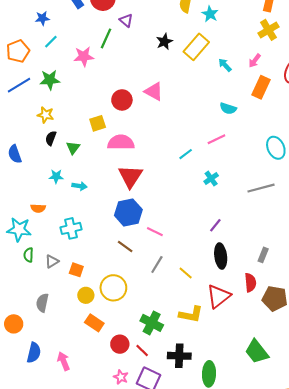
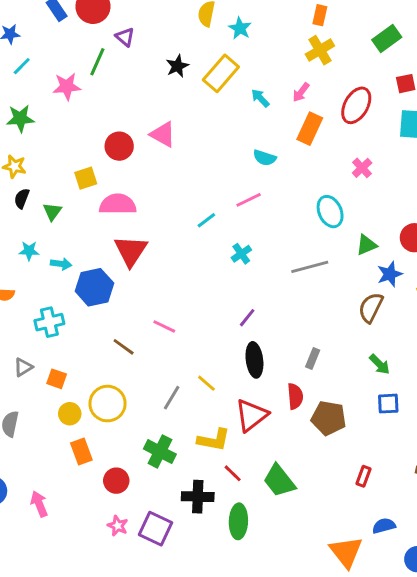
blue hexagon: (128, 212) -> (94, 287), moved
gray line: (157, 265) -> (172, 398), moved
orange rectangle: (94, 323) -> (81, 452), turned 36
red line: (142, 350) -> (233, 473), moved
green trapezoid: (257, 352) -> (279, 481), moved

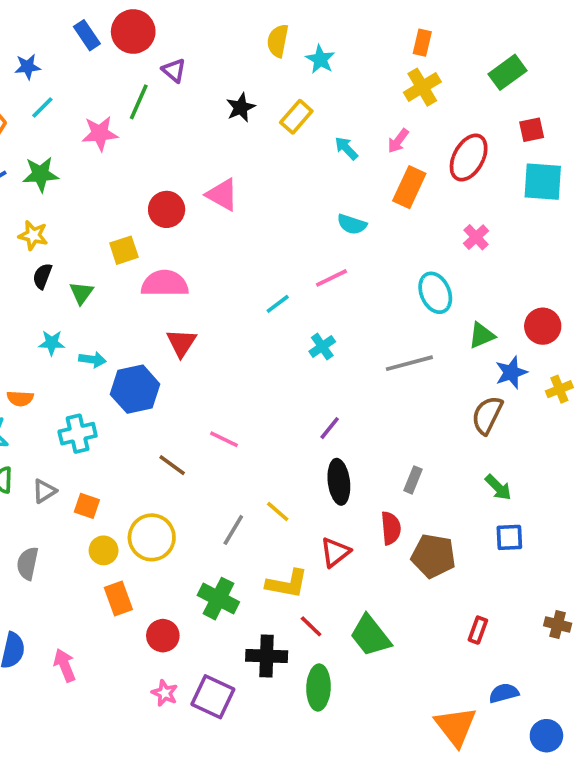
yellow rectangle: (221, 73) -> (296, 117), size x0.7
red triangle: (131, 251) -> (181, 343), size x0.7
red triangle: (252, 415) -> (335, 552), size x0.7

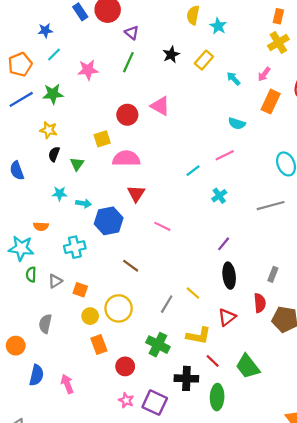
green line: (139, 102) -> (128, 62), moved
pink line: (224, 439) -> (162, 226), moved

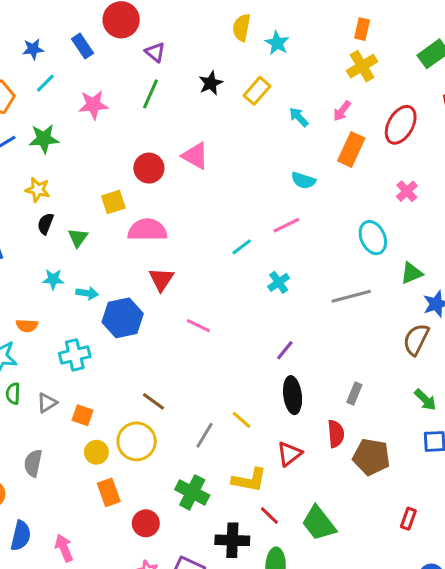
blue rectangle: (80, 12) -> (82, 46), moved
brown line: (131, 266) -> (154, 401), moved

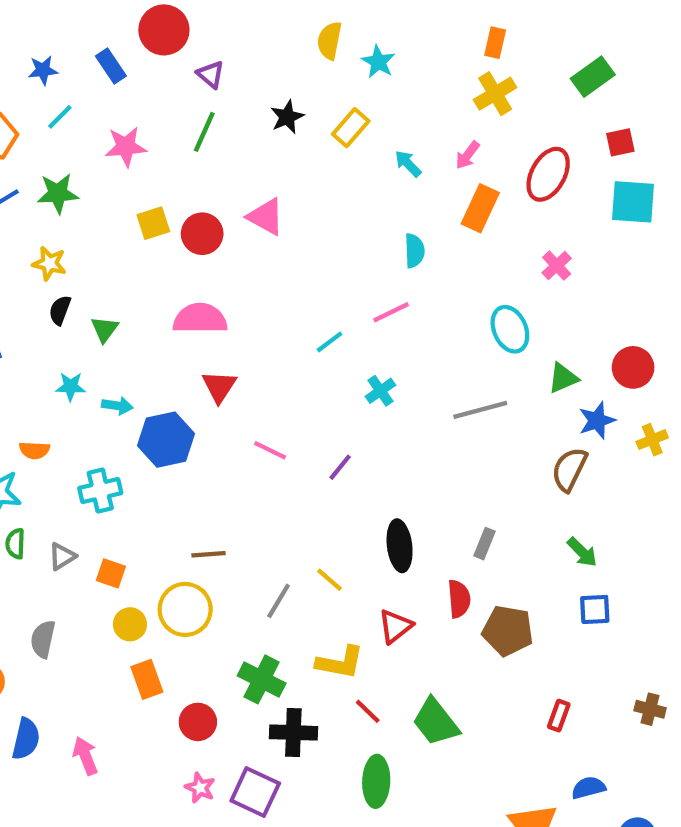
cyan semicircle: (303, 180) -> (414, 251), turned -110
yellow square: (113, 202) -> (153, 223), moved
purple line: (285, 350) -> (340, 467), moved
brown line: (154, 401) -> (209, 554), turned -40
black cross: (232, 540) -> (293, 733), moved

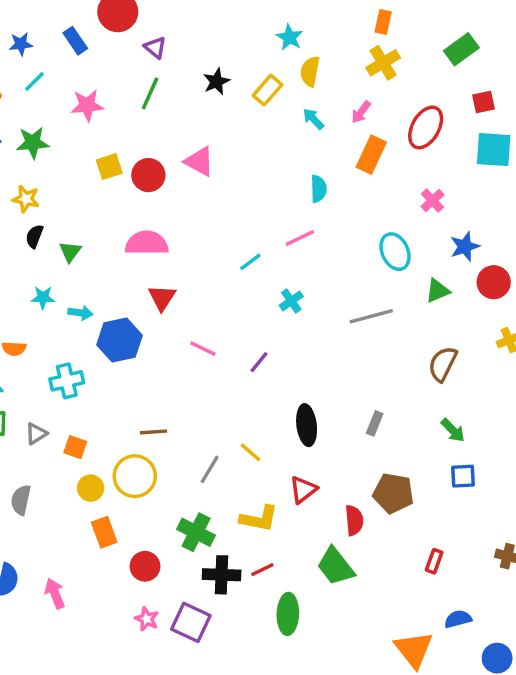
yellow semicircle: (330, 41) -> (310, 71), moved
blue star: (597, 421) -> (465, 247), moved
red semicircle: (459, 599) -> (354, 520), moved
red line: (368, 711) -> (262, 570), moved, turned -70

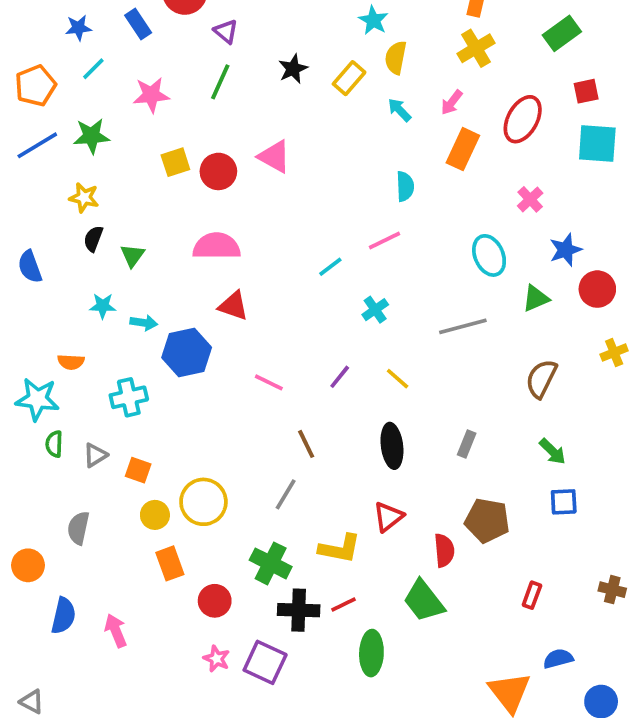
red triangle: (162, 298) -> (233, 306), turned -44
pink line: (203, 349) -> (269, 382), moved
brown line: (153, 432) -> (306, 444), moved, turned 68
yellow line: (250, 452) -> (398, 379), moved

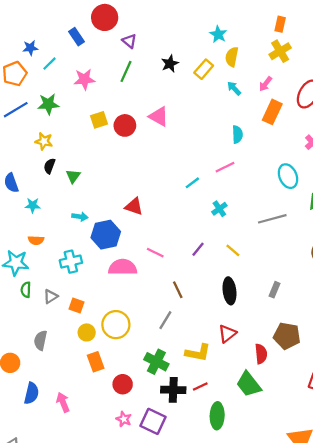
blue star: (78, 28) -> (30, 48), moved
pink semicircle: (217, 246) -> (123, 267), moved
cyan star: (103, 306) -> (33, 205), moved

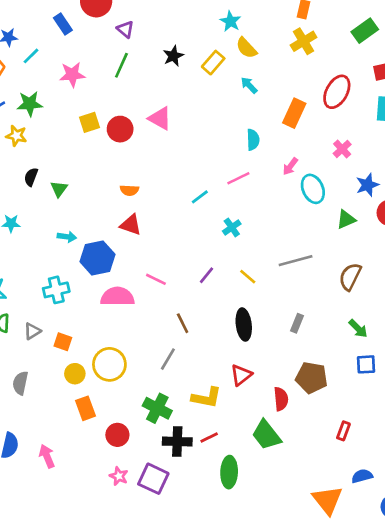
yellow semicircle: (232, 57) -> (246, 48), turned -54
pink arrow: (266, 84) -> (290, 166), moved
yellow star: (44, 141) -> (16, 136), moved
gray line: (272, 219) -> (296, 261), moved
orange semicircle: (36, 240) -> (129, 190), moved

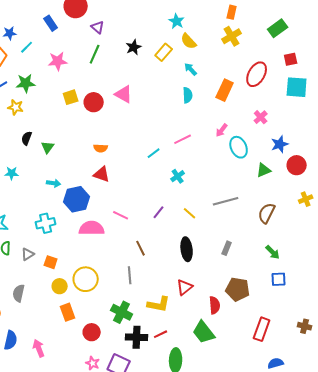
cyan semicircle: (253, 140) -> (188, 95), moved
gray line: (168, 359) -> (130, 275), turned -36
red rectangle: (343, 431) -> (262, 329), size x1.6

